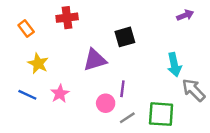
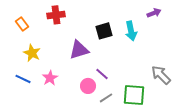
cyan arrow: (174, 65) -> (131, 31), moved
purple line: (122, 89) -> (102, 74), turned -56

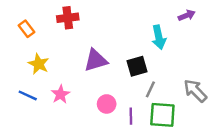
black square: (104, 31) -> (137, 66), moved
purple line: (102, 74) -> (131, 116), moved, turned 48
gray line: (106, 98) -> (150, 89), moved, turned -32

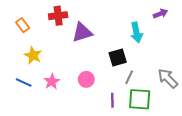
purple triangle: (96, 60) -> (82, 32), moved
pink circle: (107, 104) -> (86, 79), moved

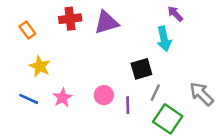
purple arrow: (160, 14) -> (175, 14), moved, turned -112
purple triangle: (82, 32) -> (106, 22), moved
green square: (140, 99) -> (168, 119), turned 30
purple line: (112, 100) -> (128, 105), moved

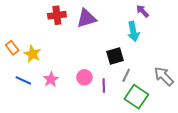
orange rectangle: (27, 30) -> (12, 48), moved

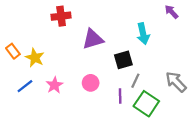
purple arrow: (142, 11) -> (172, 12), moved
purple triangle: (86, 18) -> (93, 39), moved
blue line: (23, 80) -> (25, 86), turned -63
purple line: (104, 85) -> (120, 96), moved

